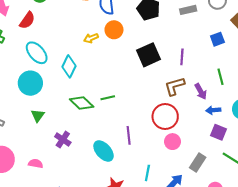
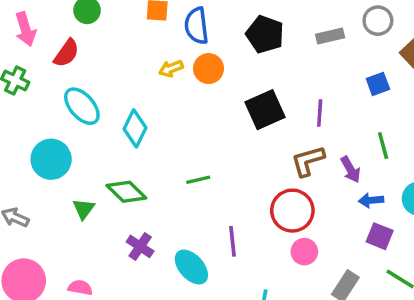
yellow arrow: (91, 38) -> (171, 69), moved
cyan circle: (30, 83) -> (51, 159), moved
green diamond: (82, 103) -> (126, 192), moved
purple cross: (63, 140) -> (140, 246), moved

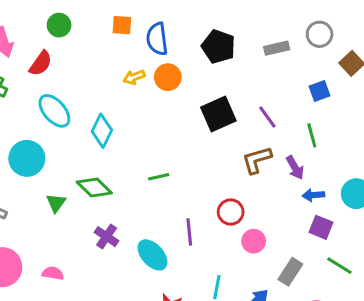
purple line: (320, 113) -> (267, 117), turned -40
green line: (383, 146) -> (312, 135), moved
red circle: (292, 211) -> (231, 212), moved, size x0.7

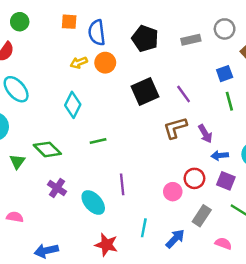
cyan diamond: (102, 131) -> (73, 105), moved
green line: (312, 135) -> (229, 101), moved
red circle: (231, 212) -> (194, 178), moved

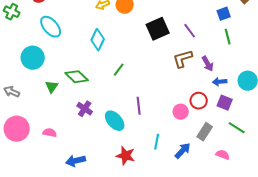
green line: (98, 141) -> (119, 70), turned -40

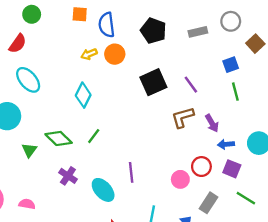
green line: (119, 70) -> (94, 136), moved

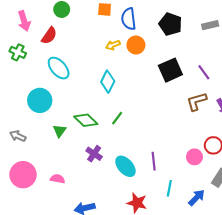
purple line: (131, 172) -> (154, 161), moved

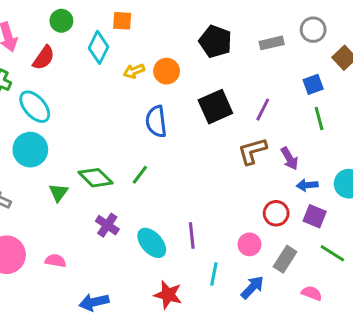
blue semicircle: (129, 19) -> (156, 121), moved
cyan ellipse: (59, 68) -> (35, 107), moved
purple line: (204, 72) -> (263, 110), turned 63
cyan diamond: (108, 82) -> (98, 47), moved
pink circle: (194, 157) -> (249, 244), moved

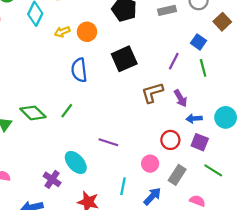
blue square: (313, 84) -> (199, 42), turned -35
purple line: (263, 110) -> (174, 61), moved
purple cross: (107, 225) -> (52, 179), moved
purple line: (192, 235) -> (108, 142), moved, turned -66

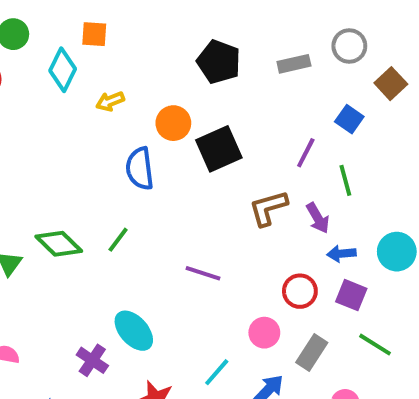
orange circle: (87, 32) -> (173, 123), moved
green line: (203, 68) -> (345, 180), moved
purple line: (108, 142) -> (203, 273), moved
cyan line: (123, 186) -> (217, 372), turned 30

